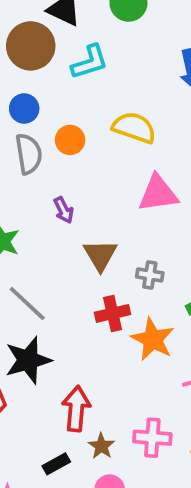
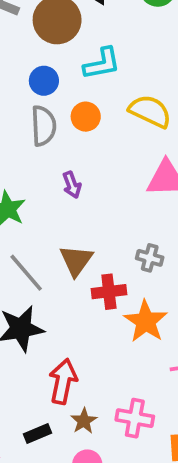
cyan L-shape: (90, 62) -> (102, 64), moved
brown triangle: (100, 255) -> (76, 260), moved

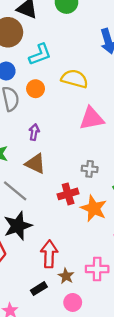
purple arrow: (72, 185) -> (34, 132), turned -140
brown triangle: (76, 260) -> (35, 164), moved, turned -30

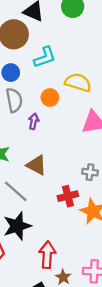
orange circle: (36, 89) -> (50, 97), moved
purple arrow: (34, 132) -> (34, 121), moved

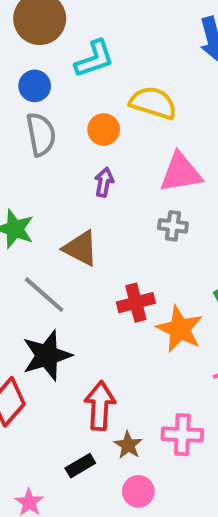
purple arrow: (34, 121) -> (104, 182), moved
gray cross: (90, 172) -> (173, 226), moved

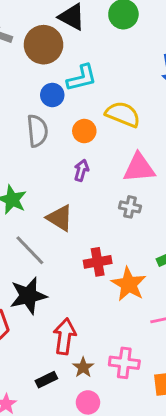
blue circle: (35, 86) -> (52, 95), moved

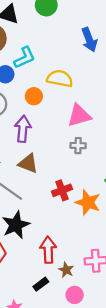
purple arrow: (81, 170) -> (23, 129), moved, size x1.6

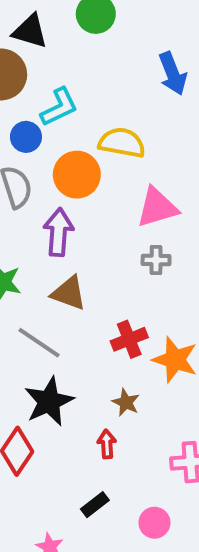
orange circle: (34, 96) -> (77, 175), size x1.5
red arrow: (48, 250) -> (107, 444), size x0.6
brown star: (66, 270) -> (126, 402), moved

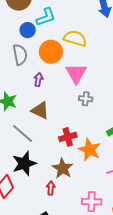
pink triangle: (157, 207) -> (76, 73), moved, turned -50
purple arrow: (58, 232) -> (38, 80), size x0.6
brown star: (126, 402) -> (63, 168), size x1.5

